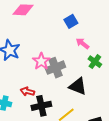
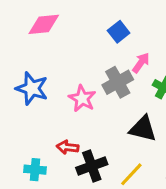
pink arrow: (83, 43) -> (141, 63), turned 96
gray cross: (55, 68) -> (118, 82), moved

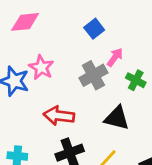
pink star: (82, 98) -> (41, 67), moved
red arrow: (68, 147) -> (59, 116), moved, size x1.5

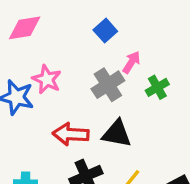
green cross: (136, 80) -> (157, 87), turned 36
black triangle: (117, 118) -> (117, 134), moved

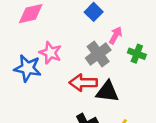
green cross: (157, 87) -> (137, 54), turned -36
red arrow: (71, 134) -> (83, 83), moved

